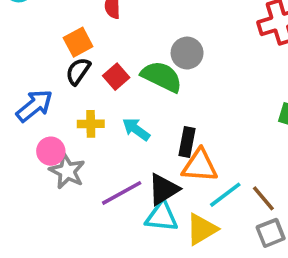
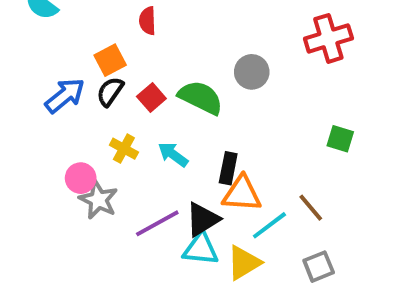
gray circle: (187, 53) -> (252, 72), moved
blue arrow: (34, 106) -> (65, 95), moved
yellow cross: (91, 124) -> (124, 149), turned 30
brown line: (263, 198) -> (311, 208), moved

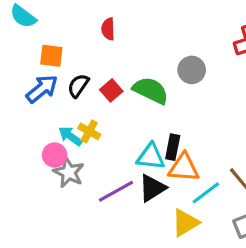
orange square: (110, 60) -> (51, 56), moved, turned 35
cyan arrow: (173, 154) -> (70, 136), moved
cyan triangle: (201, 249) -> (151, 157), moved

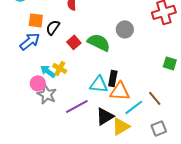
black semicircle: (78, 86) -> (53, 27), moved
black triangle: (152, 188) -> (105, 116), moved

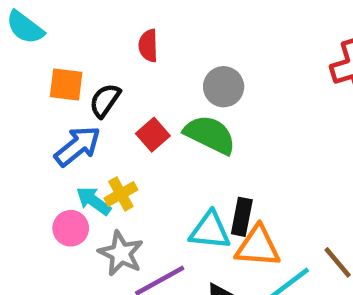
gray circle: (125, 29) -> (224, 87), moved
blue arrow: (30, 41) -> (78, 146), moved
yellow cross: (60, 68) -> (121, 194), turned 32
gray star: (47, 94) -> (121, 253), moved

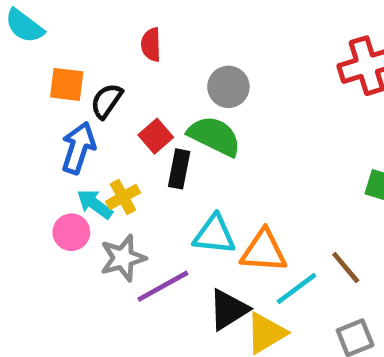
blue arrow: (78, 146) -> (78, 148), turned -33
black rectangle: (242, 217) -> (179, 169), moved
gray star: (121, 253) -> (123, 258), turned 30

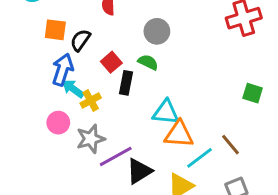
green semicircle: (214, 136) -> (148, 62), size x0.6
cyan arrow: (95, 204) -> (73, 89), moved
cyan triangle: (214, 235) -> (166, 112), moved
black triangle: (228, 310) -> (139, 171), moved

